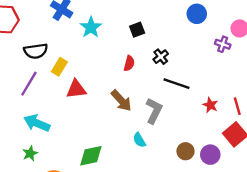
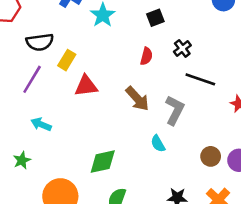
cyan arrow: (37, 123) -> (41, 124), size x0.7
green star: (30, 153) -> (22, 160), moved

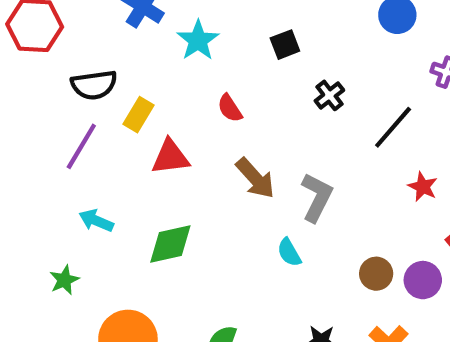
red semicircle: (146, 56) -> (230, 108), moved, turned 132
black line: (200, 79) -> (393, 127), moved, turned -68
green diamond: (103, 162) -> (170, 244), moved

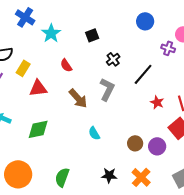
gray L-shape: (317, 197) -> (107, 89), moved

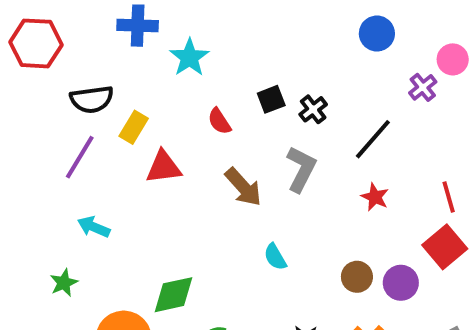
blue cross: (25, 17) -> (138, 26), turned -30
black square: (92, 35) -> (271, 99), moved
purple cross: (168, 48) -> (423, 87), turned 32
red star: (157, 102) -> (375, 197), moved
green diamond: (38, 129) -> (173, 295), moved

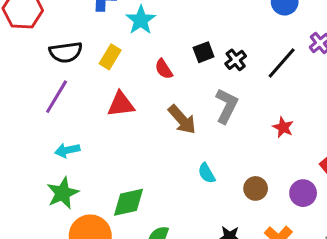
yellow rectangle: (134, 127) -> (110, 57), moved
black line: (373, 139) -> (282, 63), moved
cyan arrow: (94, 227) -> (67, 150), turned -35
brown circle: (357, 277) -> (256, 188), moved
green star: (64, 283) -> (63, 193), moved, size x1.5

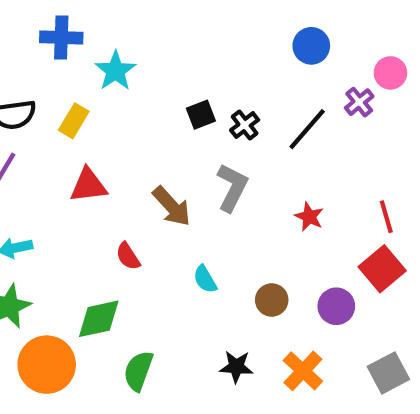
red semicircle: (164, 69) -> (128, 256), moved

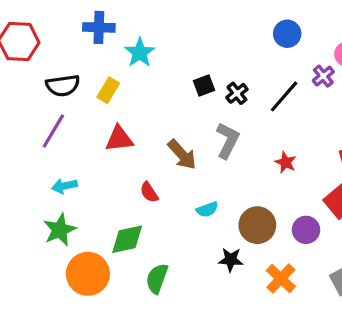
cyan semicircle: (205, 279) -> (207, 209), turned -80
brown circle: (272, 300) -> (257, 225), size x1.5
black star: (236, 367) -> (231, 260), moved

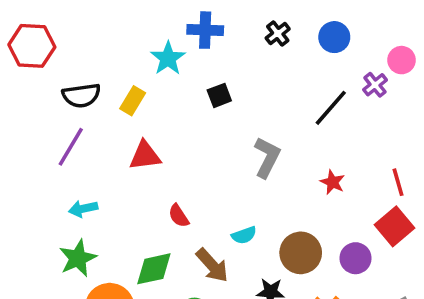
blue cross: (99, 27) -> (205, 30), moved
black square: (204, 85) -> (219, 95), moved
black cross: (237, 93) -> (278, 34), moved
brown arrow: (182, 155) -> (212, 265), moved

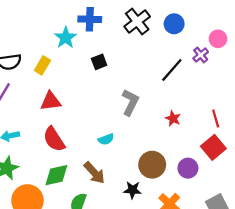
black cross: (278, 34) -> (137, 22), size x1.6
red semicircle: (179, 216) -> (54, 139), moved, size x1.6
cyan semicircle: (244, 235) -> (106, 139), moved

